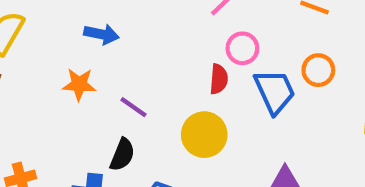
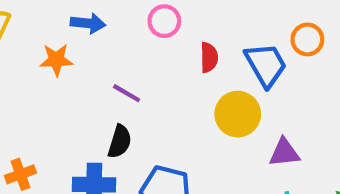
pink circle: (242, 48) -> (164, 21), moved
orange star: (79, 84) -> (56, 60), moved
yellow circle: (204, 135) -> (238, 114), moved

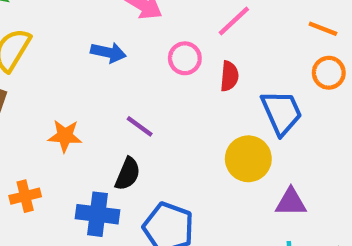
orange circle: (307, 39) -> (329, 73), moved
red semicircle: (209, 57) -> (229, 76), moved
orange star: (56, 60) -> (65, 136), moved

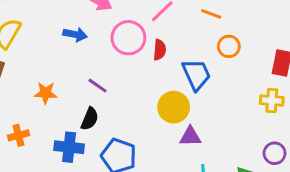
orange line: (323, 29) -> (211, 14), moved
pink circle: (185, 58) -> (128, 38), size x1.5
purple triangle: (291, 202) -> (190, 136), moved

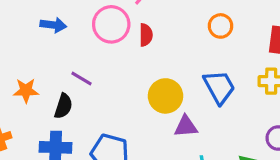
blue trapezoid: (196, 75) -> (219, 87), moved
black semicircle: (90, 119) -> (63, 106), moved

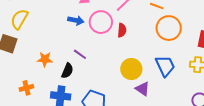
blue arrow: (53, 25) -> (76, 20), moved
orange circle: (221, 26) -> (169, 28), size x1.6
purple triangle: (186, 126) -> (143, 89), turned 35

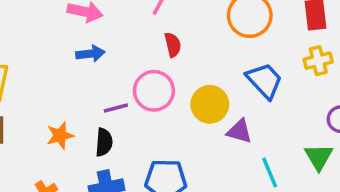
pink circle: (101, 22) -> (154, 91), moved
purple line: (80, 54) -> (116, 108), turned -32

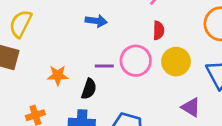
yellow circle: (210, 104) -> (176, 62), moved

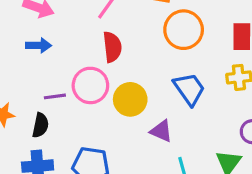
red semicircle: (159, 30) -> (112, 47), size x1.4
yellow circle: (176, 62) -> (130, 99), moved

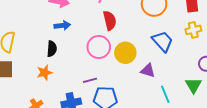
purple line: (55, 96) -> (90, 80), moved
black semicircle: (40, 125) -> (52, 49), moved

